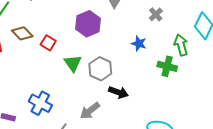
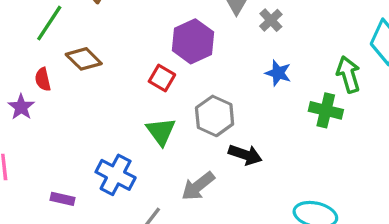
gray cross: (156, 14) -> (271, 20), moved
red square: (48, 43) -> (162, 78), moved
green triangle: (73, 63) -> (161, 131), moved

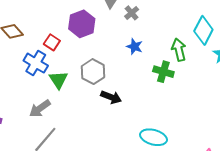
red square: (162, 78) -> (52, 42), moved
blue cross: (116, 175) -> (36, 63), moved
gray arrow: (198, 186) -> (40, 109), moved

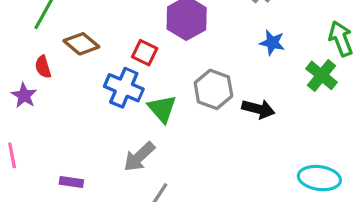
green cross: (163, 72) -> (322, 75), turned 30
black arrow: (111, 97) -> (258, 109), moved

